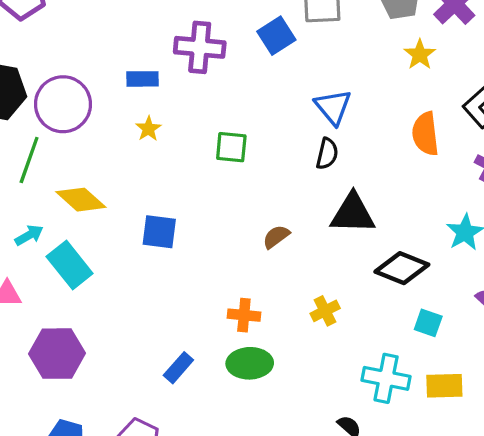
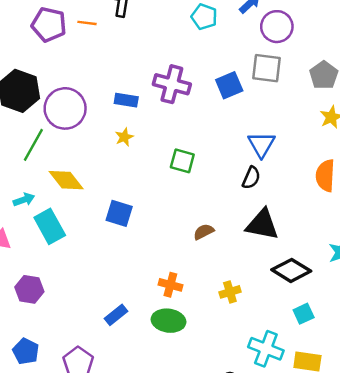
cyan square: (428, 323) -> (304, 314), turned 36
purple hexagon: (57, 354) -> (29, 289), size x0.7

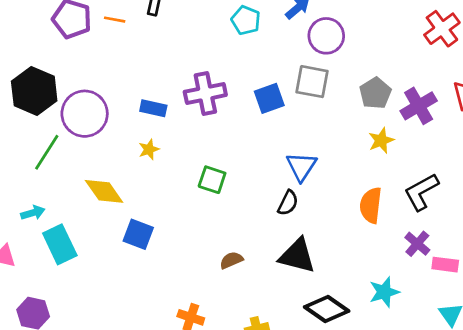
purple cross: (172, 84) -> (205, 93), turned -30
yellow diamond: (66, 180) -> (104, 191), moved

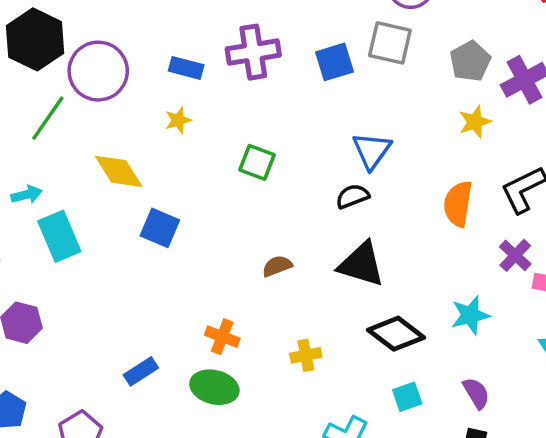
black semicircle: (288, 203) -> (353, 196), turned -140

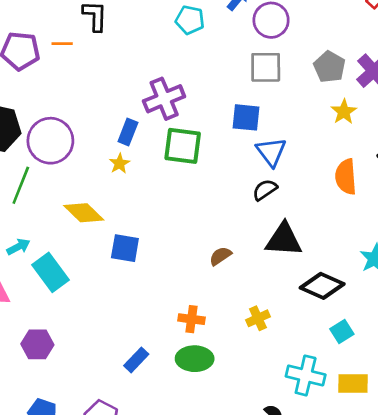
blue square: (334, 62) -> (246, 117), moved, turned 36
blue rectangle: (186, 68) -> (128, 132), moved, turned -70
green square: (257, 162) -> (183, 146), moved, size x1.4

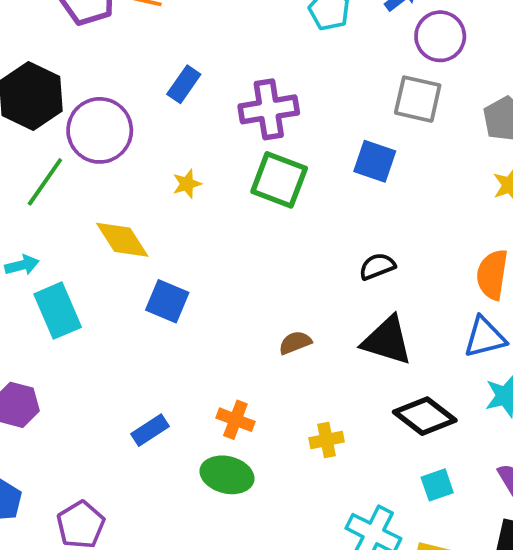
blue rectangle: (128, 132) -> (184, 84), moved
blue triangle: (271, 152) -> (485, 337), moved, turned 40
blue rectangle: (136, 360) -> (150, 430), moved

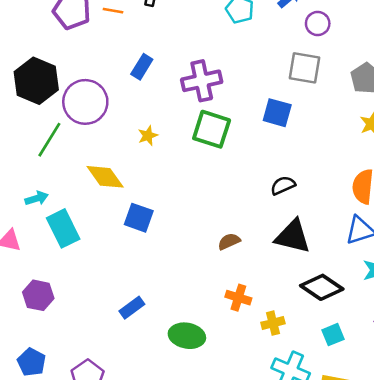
purple circle: (440, 36) -> (318, 23), size x0.7
orange cross: (235, 420) -> (238, 298), moved
yellow cross: (327, 440) -> (273, 323), moved

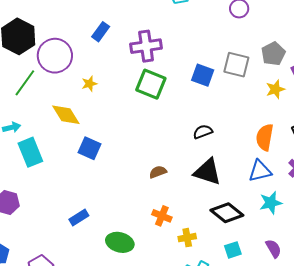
gray square: (305, 68) -> (236, 65), moved
yellow star: (148, 136) -> (89, 84), moved

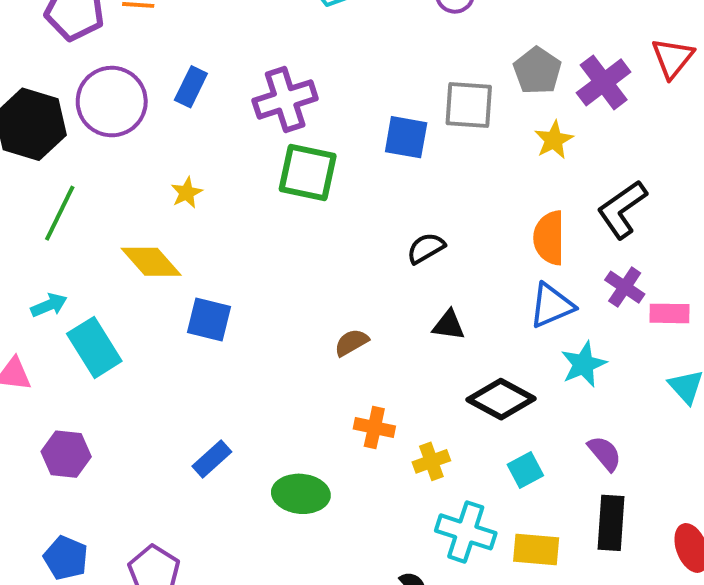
purple circle: (55, 56) -> (112, 102), moved
black triangle: (207, 172) -> (449, 325), size x0.6

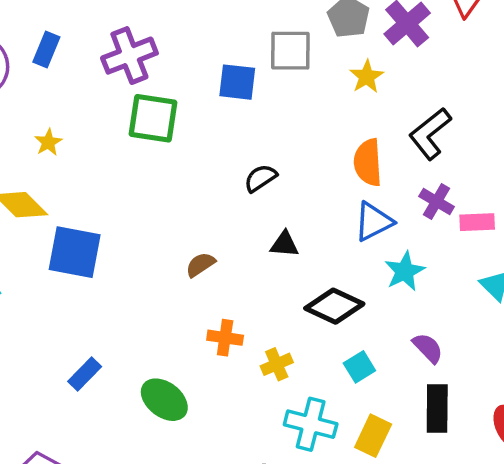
blue square: (209, 320) -> (75, 252), size x1.4
green ellipse: (301, 494) -> (164, 400), turned 36
yellow rectangle: (536, 549) -> (373, 436), turned -66

